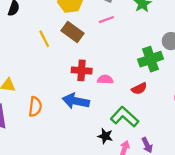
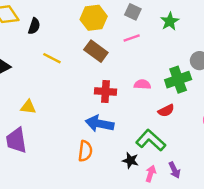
yellow line: (44, 39) -> (52, 58), moved, turned -36
pink semicircle: (105, 80) -> (142, 84), moved
orange semicircle: (35, 107) -> (85, 151), moved

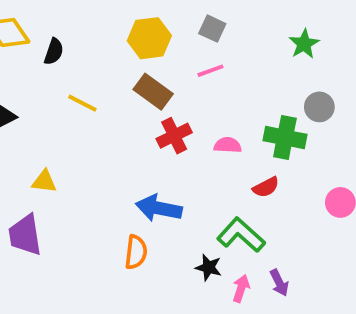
green star: (170, 21) -> (304, 44), moved
green cross: (178, 80) -> (285, 138), turned 30
red cross: (105, 92) -> (174, 136), moved, turned -30

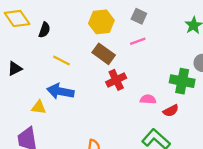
pink semicircle: (228, 145) -> (148, 99), moved
blue arrow: (159, 208) -> (60, 91), moved

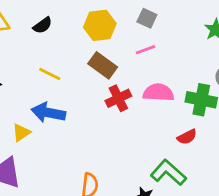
black semicircle: (44, 30) -> (43, 25), moved, turned 35
pink semicircle: (148, 99) -> (158, 93), moved, size x1.5
yellow triangle: (39, 107) -> (21, 133), turned -42

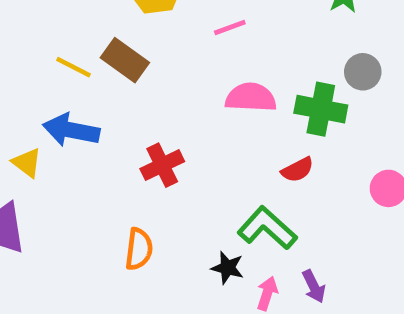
brown rectangle: (103, 65) -> (125, 60), moved
red cross: (118, 98) -> (162, 165), moved
yellow triangle: (21, 133) -> (27, 163), turned -48

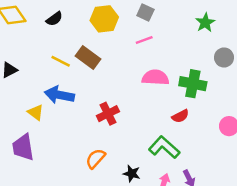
gray circle: (363, 72) -> (224, 57), moved
orange semicircle: (139, 249) -> (96, 159), turned -145
black star: (227, 268) -> (132, 174), moved

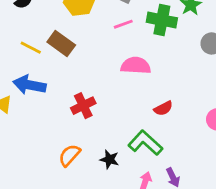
green cross: (193, 84) -> (162, 20), moved
black star: (132, 174) -> (109, 159), moved

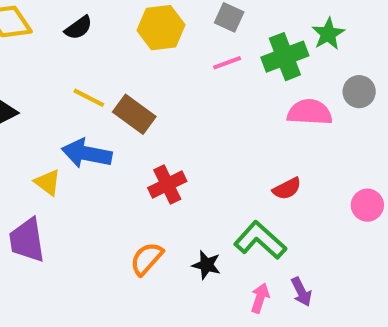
green cross: (162, 20) -> (285, 57), turned -32
brown rectangle: (61, 43) -> (134, 114), moved
pink semicircle: (136, 66) -> (310, 112), moved

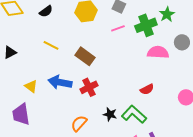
brown rectangle: (134, 114) -> (85, 56), moved
blue arrow: (87, 154) -> (60, 82), moved
black star: (206, 265) -> (110, 114), moved

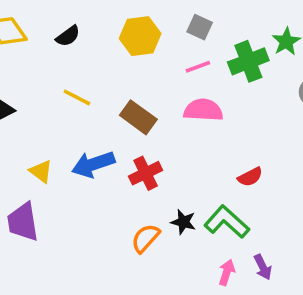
pink semicircle: (158, 52) -> (203, 110), moved
blue arrow: (60, 82) -> (93, 164), turned -30
orange semicircle: (79, 123) -> (146, 238), moved

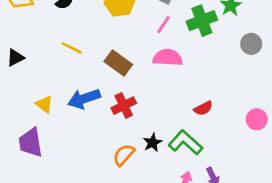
pink line: (198, 67) -> (164, 25), turned -36
black star: (183, 222) -> (153, 143), turned 30

